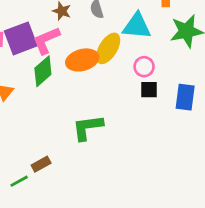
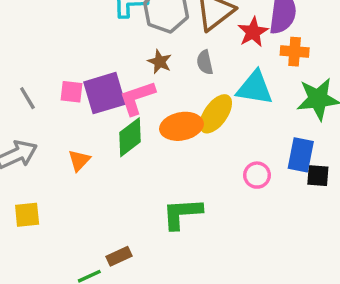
pink circle: (144, 67) -> (257, 175), moved
black square: (149, 90) -> (318, 176), moved
blue rectangle: (185, 97) -> (301, 155), moved

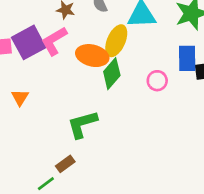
orange ellipse: (181, 126) -> (92, 56), turned 36
green diamond: (130, 137) -> (112, 74), moved
green L-shape: (182, 213) -> (82, 124), moved

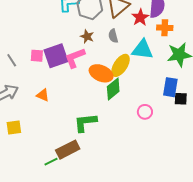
pink circle: (157, 81) -> (145, 112), moved
orange triangle: (20, 97) -> (43, 95), turned -48
brown rectangle: (65, 164) -> (68, 150), size x1.6

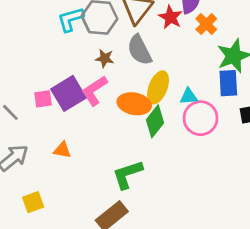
orange cross: (165, 28) -> (206, 24), turned -35
gray semicircle: (113, 36) -> (140, 50), size x1.6
cyan triangle: (142, 50) -> (189, 96), moved, size x0.6
blue rectangle: (170, 87) -> (228, 83), moved
pink circle: (145, 112) -> (201, 118), moved, size x1.6

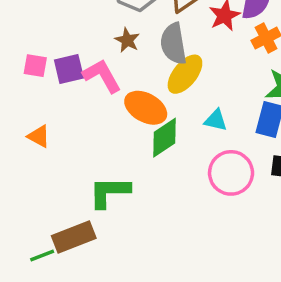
yellow ellipse: (158, 87) -> (185, 74), moved
pink L-shape: (95, 91) -> (102, 76), turned 76
purple square: (69, 93) -> (69, 69), size x0.7
pink circle: (201, 118) -> (231, 173), moved

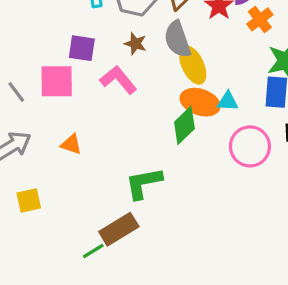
pink square: (35, 66) -> (57, 81), size x1.6
purple square: (69, 69) -> (82, 48), moved, turned 32
yellow ellipse: (185, 74) -> (193, 65), turned -54
orange ellipse: (146, 108) -> (200, 102), moved

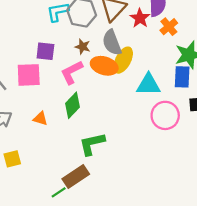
yellow ellipse: (193, 65) -> (123, 60), turned 55
pink L-shape: (118, 80) -> (72, 72), turned -75
cyan triangle: (228, 101) -> (149, 85), size x1.6
orange ellipse: (200, 102) -> (104, 66), moved
green diamond: (184, 125) -> (73, 105), moved

